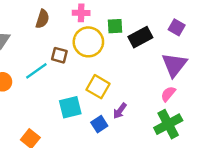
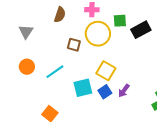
cyan line: (36, 71) -> (55, 72), moved
blue square: (99, 124) -> (105, 92), moved

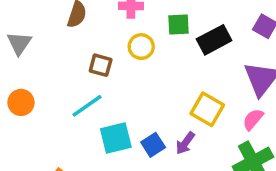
yellow circle: (98, 34) -> (141, 47), size x0.6
yellow square: (106, 71) -> (207, 109), moved
cyan line: (55, 72) -> (87, 106), moved

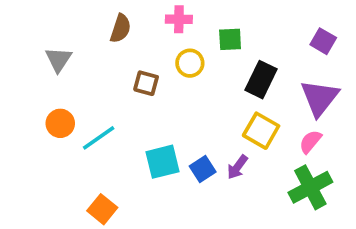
black rectangle: (214, 40) -> (261, 80), moved, turned -36
cyan line: (87, 106) -> (99, 138), moved

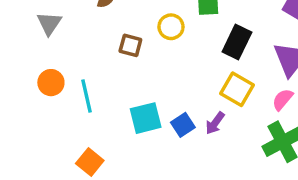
cyan line: (99, 138) -> (86, 96), turned -68

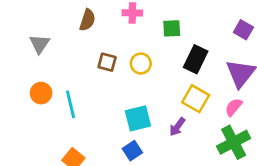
yellow circle: (171, 27) -> (141, 64), moved
cyan square: (146, 118) -> (138, 118), moved
blue square: (183, 125) -> (132, 151), moved

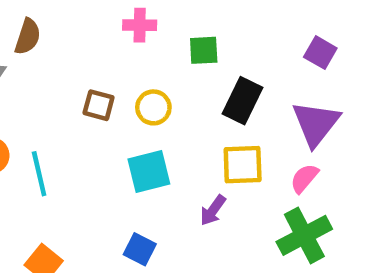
brown semicircle: (87, 20) -> (28, 37), moved
yellow square: (196, 99) -> (243, 165), turned -32
cyan square: (138, 118) -> (149, 171), moved
blue square: (132, 151) -> (140, 249), turned -30

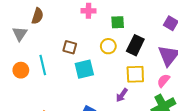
yellow circle: (153, 107) -> (108, 46), moved
cyan square: (149, 171) -> (84, 69), moved
cyan line: (39, 174) -> (43, 65), moved

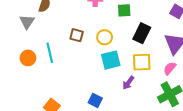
yellow circle: (108, 46) -> (105, 37), moved
cyan square: (84, 69) -> (111, 60), moved

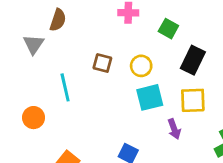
green square: (124, 10) -> (168, 29), turned 32
orange circle: (28, 58) -> (34, 118), moved
purple arrow: (128, 83) -> (174, 129), turned -56

